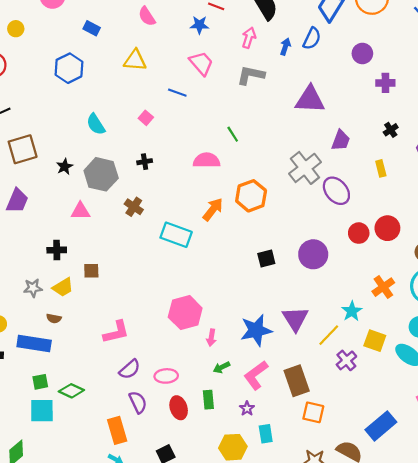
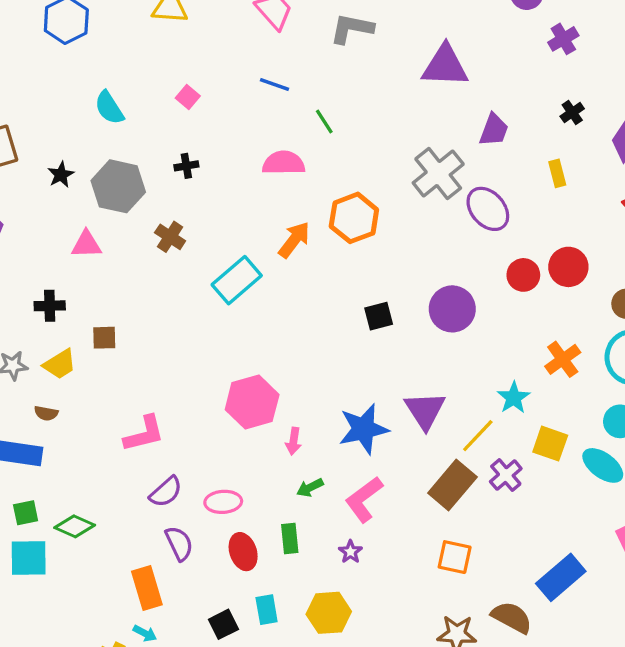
purple cross: (385, 83) -> (563, 39), turned -30
blue line: (177, 93) -> (275, 84), moved
cyan rectangle: (176, 235) -> (237, 280), turned -60
brown rectangle: (297, 381) -> (452, 485), moved, turned 60
cyan rectangle: (266, 434) -> (267, 610), moved

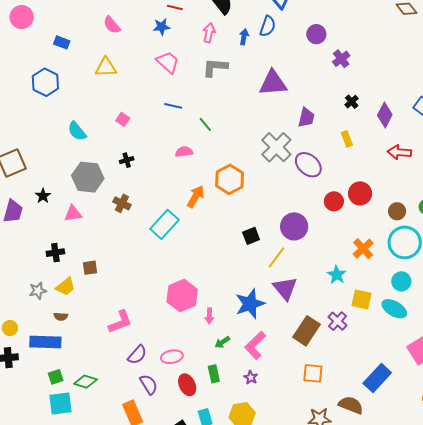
pink semicircle: (284, 163) -> (184, 152), size x0.7
black star: (61, 175) -> (43, 196), moved
yellow line: (478, 436) -> (276, 257), moved

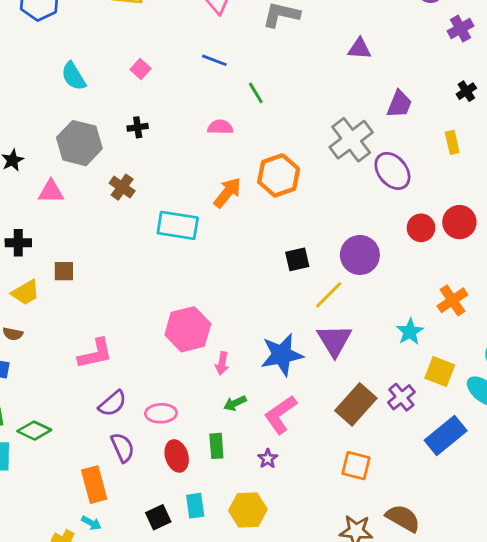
purple triangle: (273, 83) -> (360, 49), size x0.6
cyan rectangle: (164, 224) -> (178, 225), turned 48
blue rectangle: (377, 378) -> (446, 436), moved

